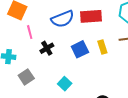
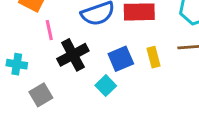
black cross: (47, 48) -> (73, 55), size x1.5
cyan square: (65, 84) -> (106, 86), moved

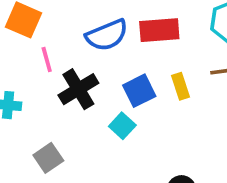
gray square: (41, 95) -> (48, 158), moved

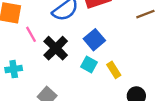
yellow rectangle: (181, 86) -> (114, 70), moved

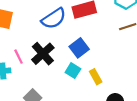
pink line: (31, 34) -> (19, 57), moved

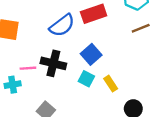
black cross: (43, 54) -> (53, 63), turned -30
pink line: (19, 57) -> (28, 68), turned -64

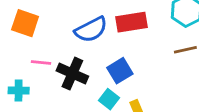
pink line: (28, 68) -> (41, 62), moved

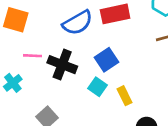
cyan cross: (19, 91) -> (13, 83), turned -36

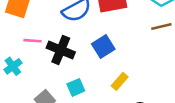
cyan square: (98, 87) -> (76, 87), moved, turned 30
yellow rectangle: (125, 96) -> (120, 81), turned 66

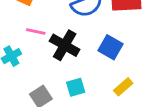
blue square: (103, 47) -> (110, 47), turned -35

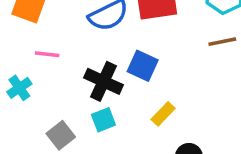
black cross: (65, 45) -> (103, 81), moved

